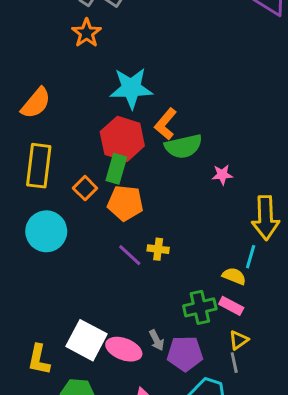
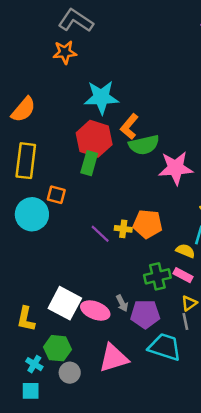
orange star: (87, 33) -> (65, 52), turned 30
pink star: (222, 175) -> (176, 168), size x2.0
orange square: (85, 188) -> (56, 195), moved, turned -30
orange pentagon: (125, 203) -> (148, 224), moved

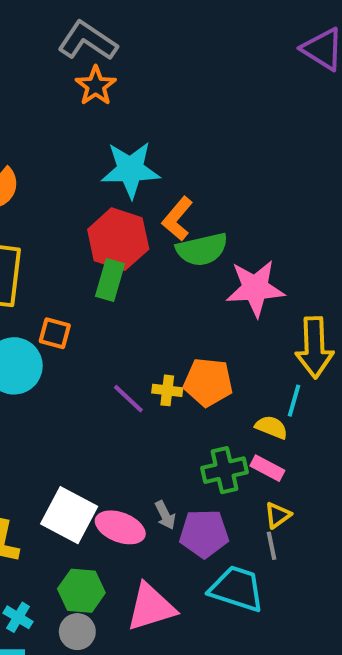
orange star: (65, 52) -> (96, 86), moved, turned -30
green hexagon: (58, 348) -> (81, 591), moved

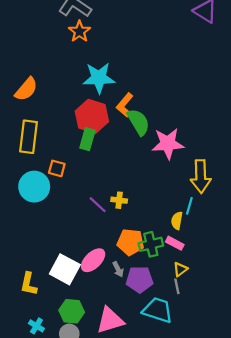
green semicircle: (202, 249) -> (138, 122), turned -108
orange pentagon: (208, 382) -> (130, 242), moved
yellow semicircle: (271, 427) -> (177, 221), turned -102
pink ellipse: (120, 527) -> (93, 260), moved, turned -65

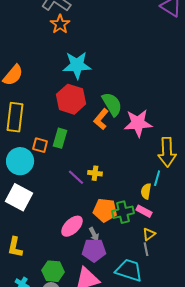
orange L-shape: (125, 105) -> (101, 119), moved
green rectangle: (87, 139) -> (60, 138), moved
white square: (65, 269) -> (19, 197), moved
purple pentagon: (140, 279) -> (94, 250), moved

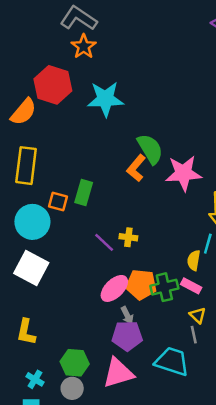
red hexagon: (71, 99) -> (53, 85), moved
pink ellipse: (72, 226) -> (114, 288), moved
yellow triangle: (149, 234) -> (198, 315), turned -40

